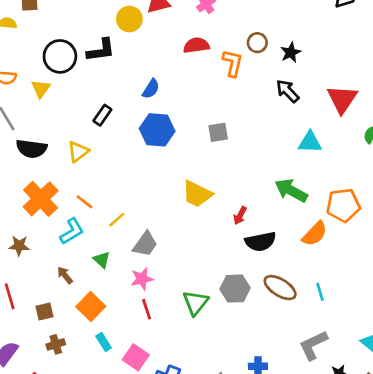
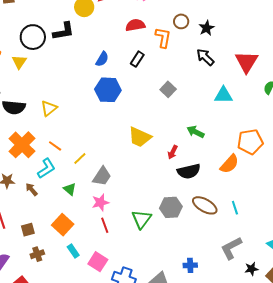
black rectangle: (102, 115) -> (137, 59), moved
gray square: (218, 132) -> (168, 89), moved, turned -35
green arrow: (291, 190) -> (196, 132), moved, size x0.7
brown arrow: (65, 275) -> (32, 189), moved

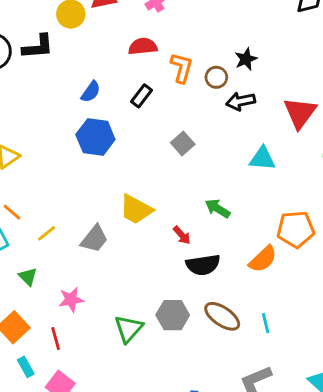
brown circle: (181, 21) -> (216, 77), moved
black arrow: (205, 57) -> (241, 101), turned -60
red arrow: (173, 152) -> (182, 235), turned -72
gray trapezoid: (102, 176) -> (94, 239), moved
red line: (105, 225) -> (56, 338), moved

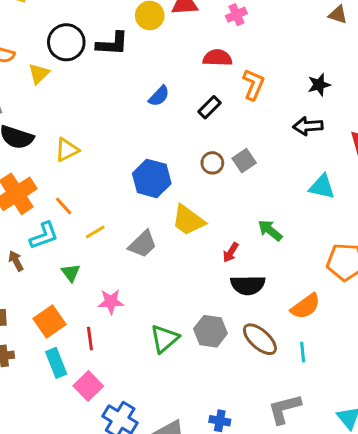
brown circle: (216, 77) -> (212, 163), moved
blue hexagon: (95, 137) -> (152, 178), moved
red arrow: (182, 235) -> (231, 252), turned 66
orange semicircle: (263, 259) -> (306, 306), moved
cyan rectangle: (26, 367) -> (56, 363), size x1.4

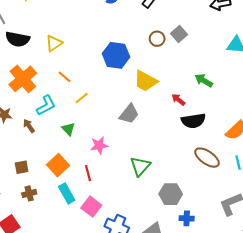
orange line: (64, 206) -> (64, 77), moved
gray trapezoid: (143, 244) -> (129, 114), moved
red arrow: (231, 252) -> (178, 100), turned 104
gray hexagon: (210, 331) -> (171, 194), moved

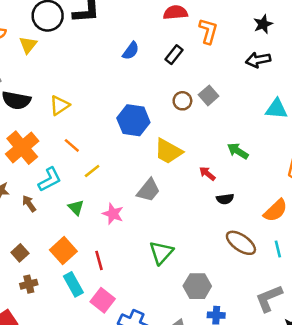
black semicircle: (193, 121) -> (225, 199), size x0.6
pink star: (99, 145) -> (113, 214), moved, turned 30
brown square: (22, 167) -> (20, 253), turned -32

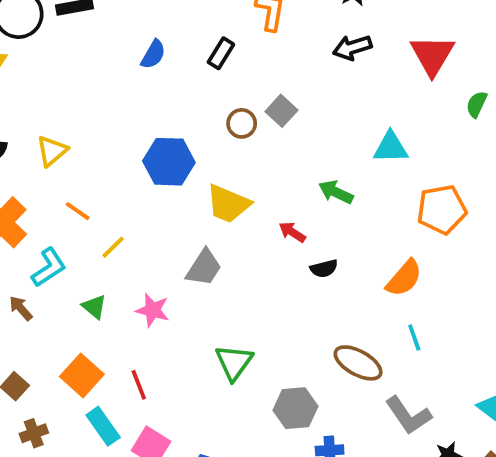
cyan triangle: (276, 109) -> (391, 147), moved
brown ellipse: (241, 243) -> (358, 363), moved
gray L-shape: (269, 298) -> (408, 415), turned -96

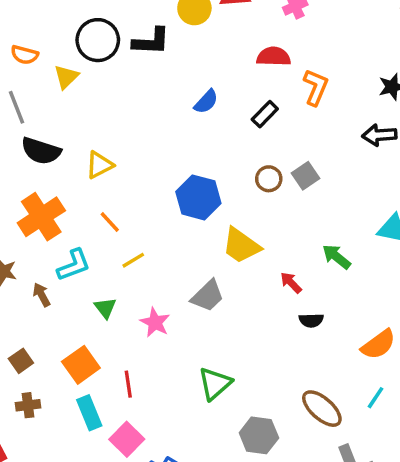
cyan line: (414, 337) -> (376, 398), turned 40

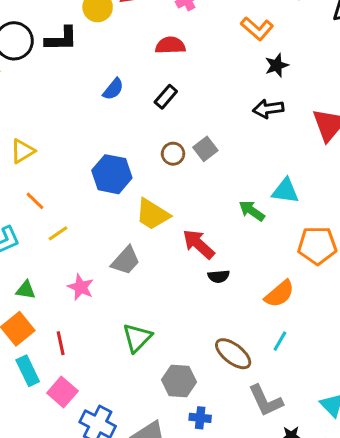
orange L-shape: (316, 87) -> (257, 29), moved, turned 112
green arrow: (336, 257) -> (252, 211), moved
red arrow: (291, 283) -> (199, 244), size x1.6
green triangle: (105, 308) -> (26, 290), moved, turned -40

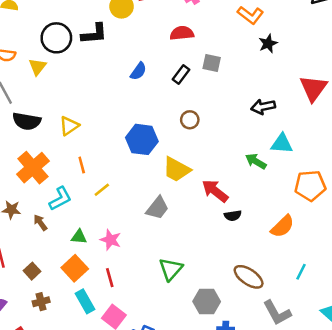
black arrow: (268, 109) -> (263, 107), moved
gray square: (205, 149) -> (212, 63), moved, turned -36
orange line: (35, 201) -> (82, 165), turned 35
pink star: (81, 287) -> (111, 240), moved
cyan line: (280, 341) -> (301, 272), moved

